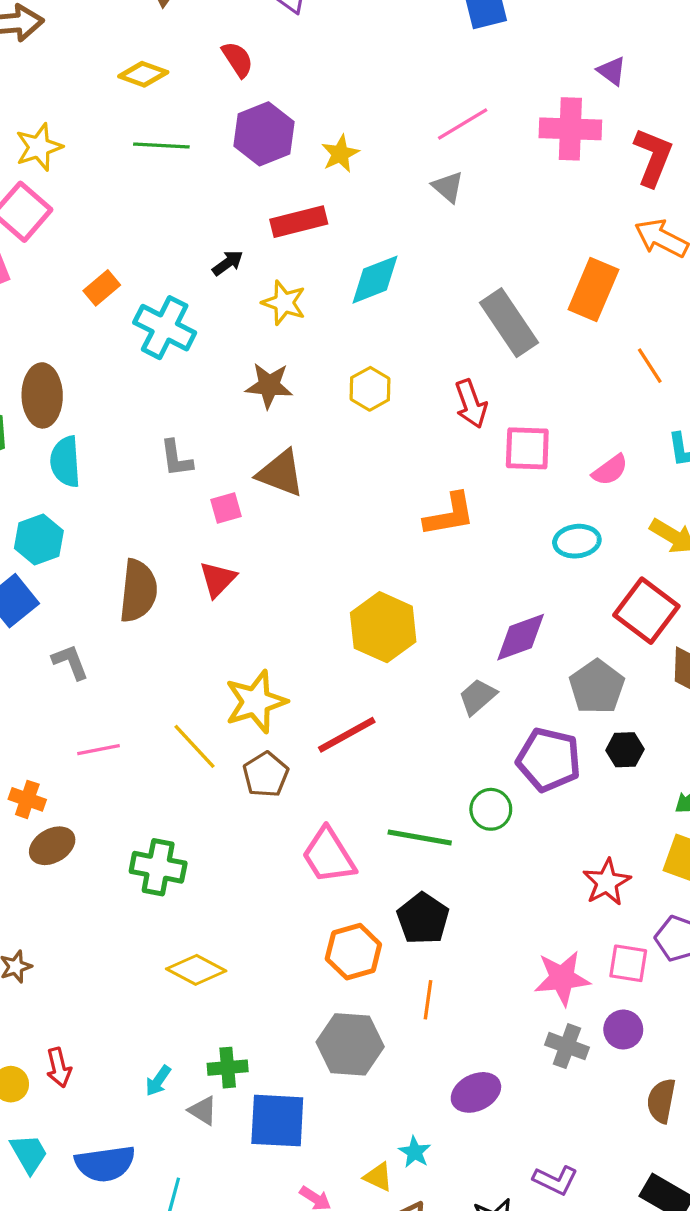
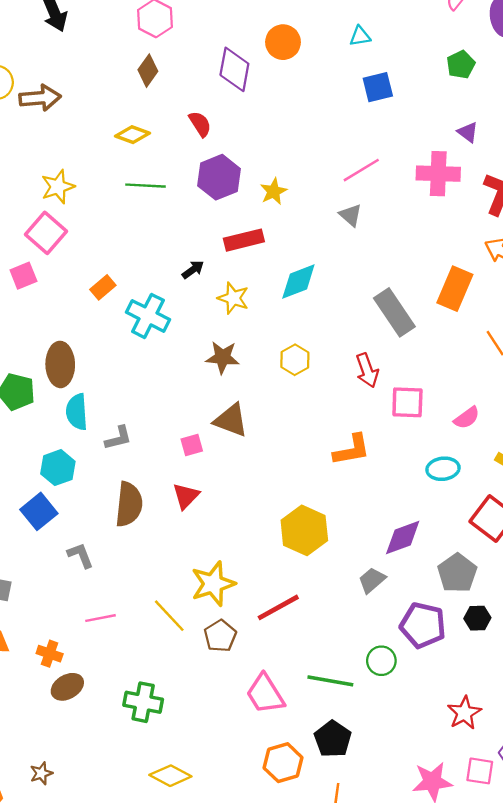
gray L-shape: (176, 458) -> (118, 438), moved, turned -96

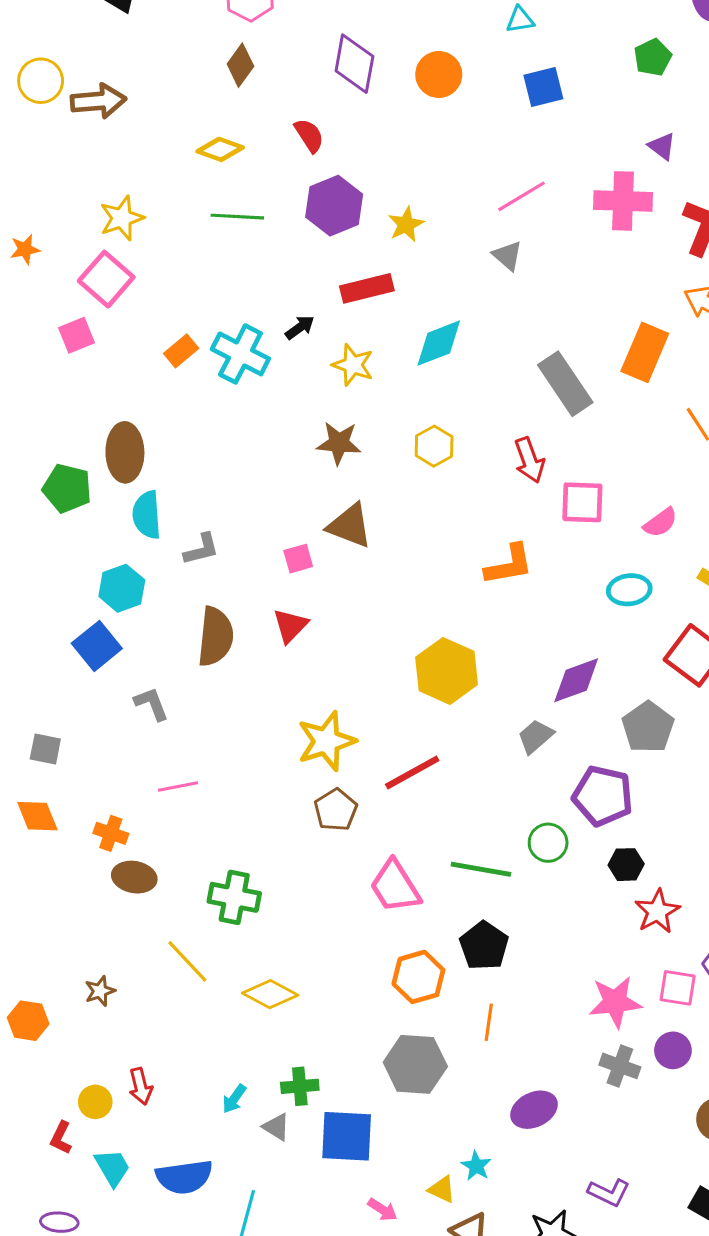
orange circle: (283, 42) -> (439, 74), moved
cyan cross: (148, 316) -> (240, 354), moved
yellow line: (169, 616) -> (187, 961), moved
black hexagon: (477, 618) -> (626, 865), moved
brown ellipse: (67, 687) -> (134, 877), turned 40

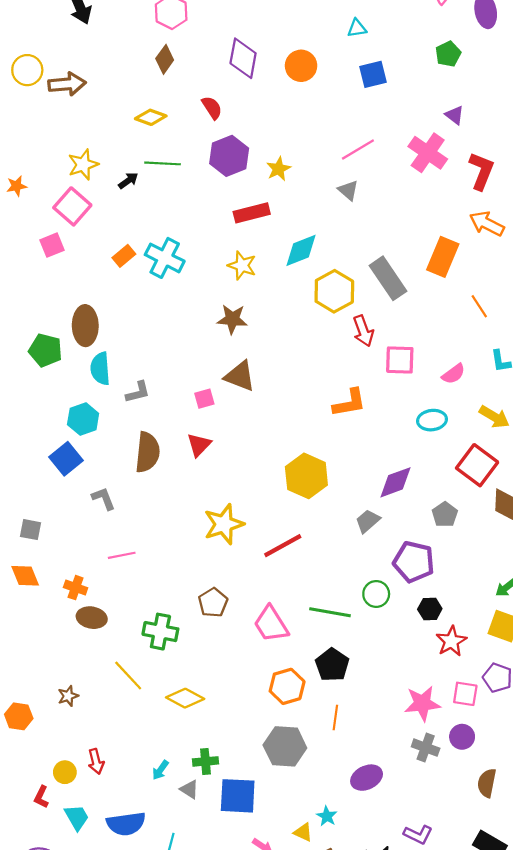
pink cross: (623, 201) -> (428, 153), turned 33
black arrow: (300, 327) -> (128, 181), moved
yellow hexagon: (434, 446) -> (334, 291), moved, size x1.5
gray pentagon: (648, 727) -> (445, 515), size x0.7
brown pentagon: (336, 810) -> (213, 603), moved

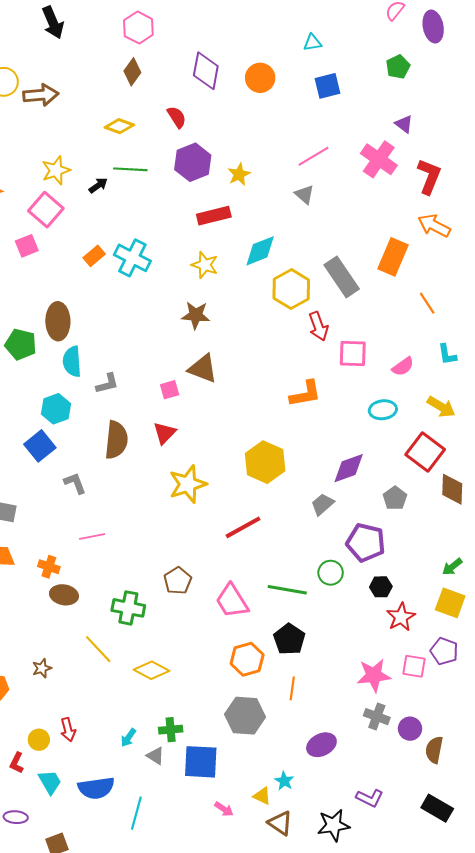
yellow star: (224, 524) -> (188, 484), moved
purple circle: (462, 737) -> (410, 729), moved

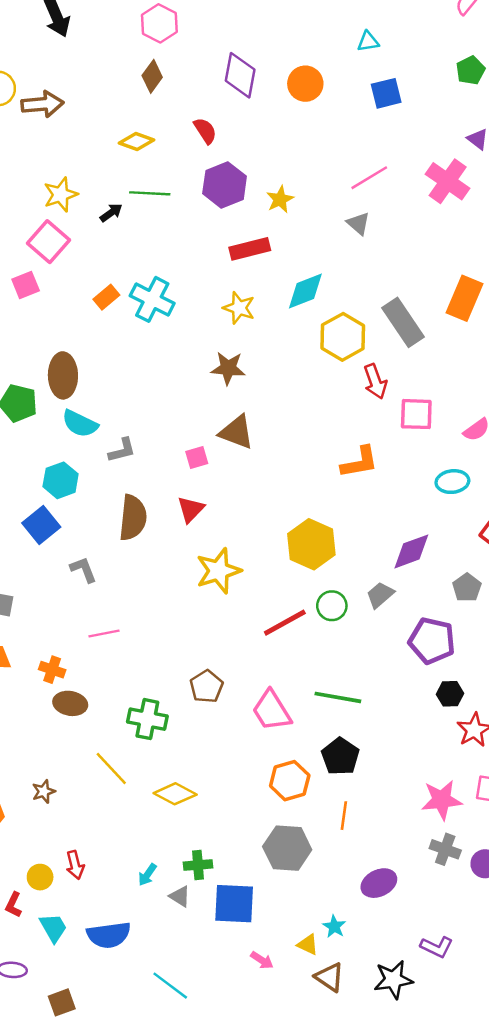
cyan semicircle: (72, 361) -> (80, 424), turned -60
green circle: (331, 573) -> (332, 606), moved
cyan line: (136, 813) -> (170, 986), moved, turned -68

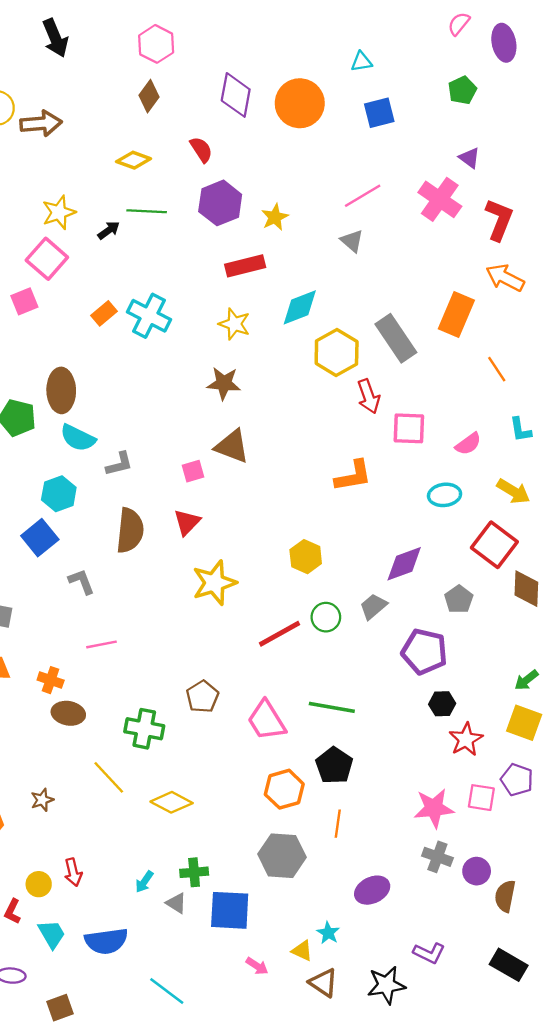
orange circle: (305, 84) -> (300, 103), size x1.4
yellow hexagon: (311, 544) -> (306, 557), size x0.7

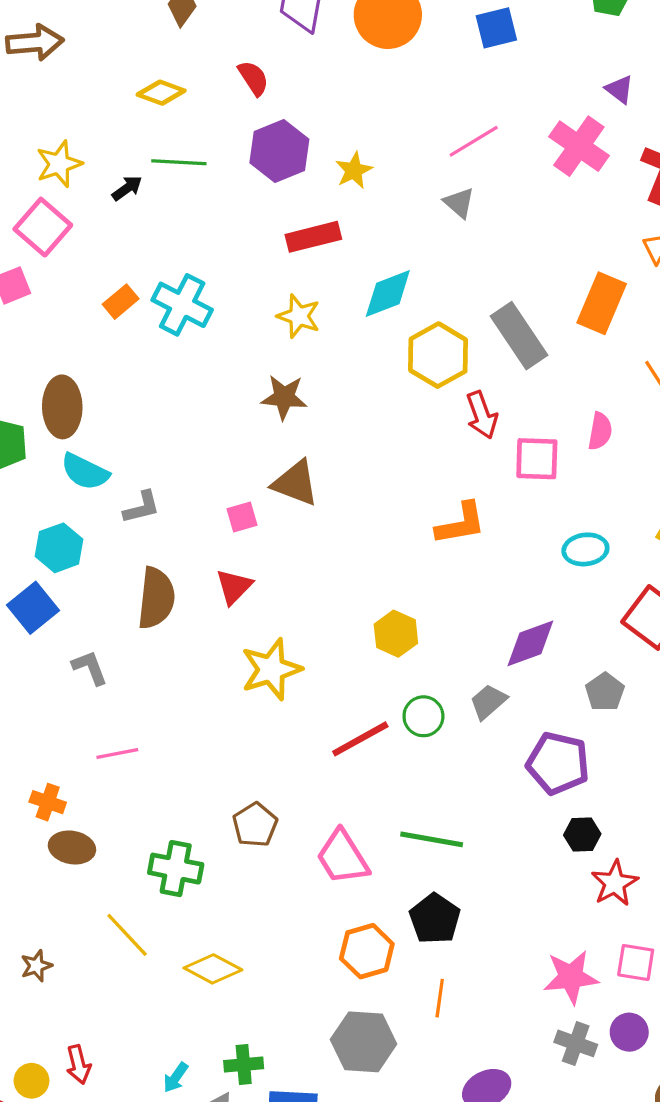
pink semicircle: (468, 444) -> (600, 431), moved, turned -44
purple circle: (477, 871) -> (629, 1032), moved

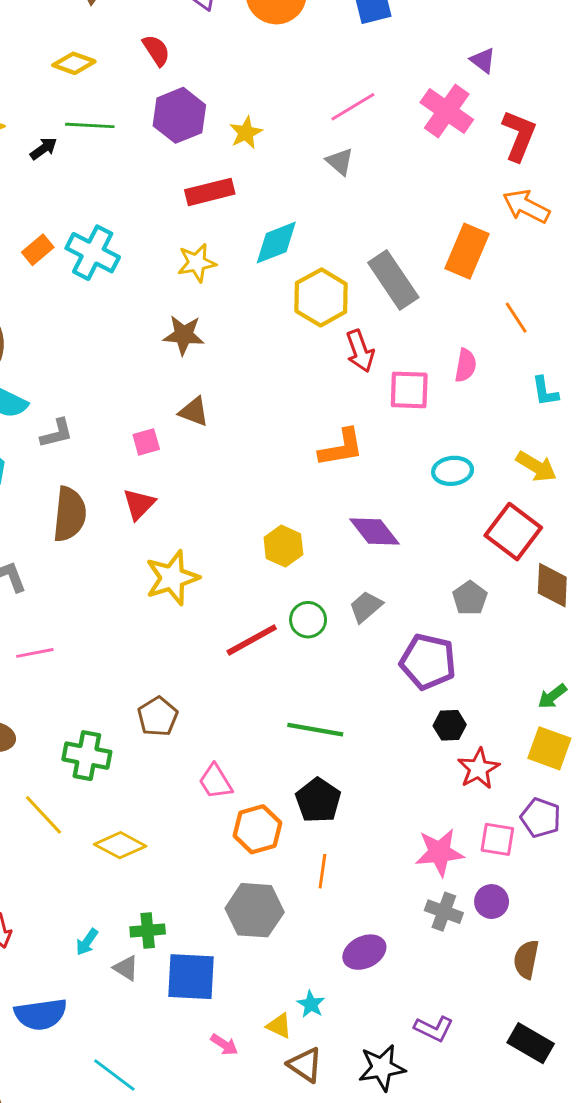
yellow star: (299, 316) -> (197, 263), turned -30
brown triangle: (296, 483) -> (194, 412), size x0.7
purple diamond: (530, 643) -> (374, 532), moved, turned 72
pink trapezoid: (342, 857) -> (216, 782), moved, size x0.7

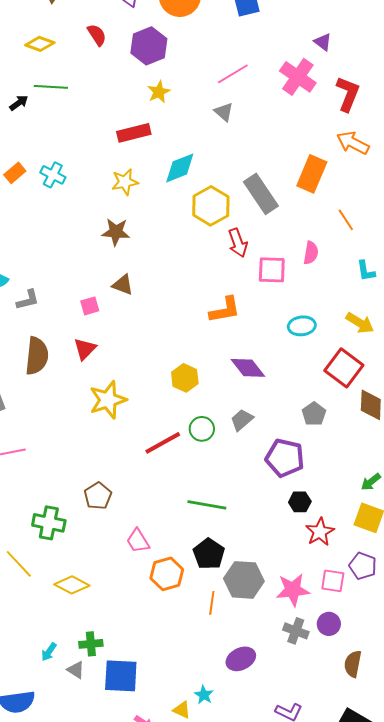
purple hexagon: (179, 115) -> (149, 46), moved
cyan cross: (93, 253) -> (53, 175), size x0.7
gray hexagon: (255, 910) -> (244, 580), moved

